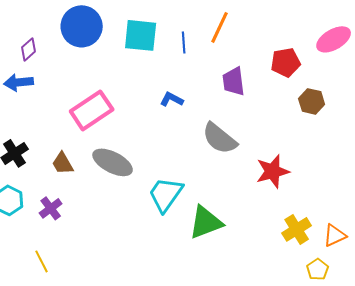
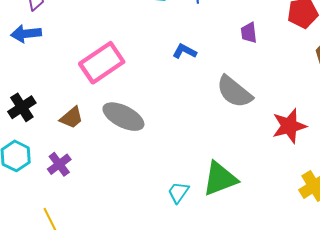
purple trapezoid: (234, 81) -> (249, 33), size x0.7
brown trapezoid: (63, 163) -> (72, 118), turned -100
cyan trapezoid: (166, 194) -> (178, 192), moved, size x0.6

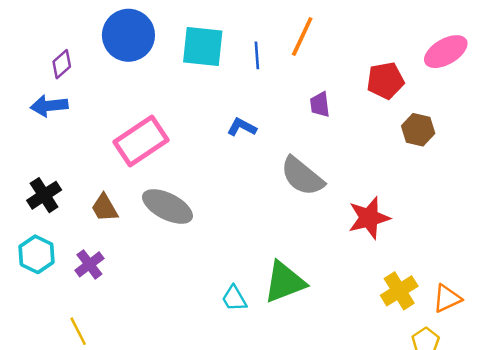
brown trapezoid: (72, 118) -> (105, 208), turned 100
cyan trapezoid: (178, 192) -> (234, 298), turned -65

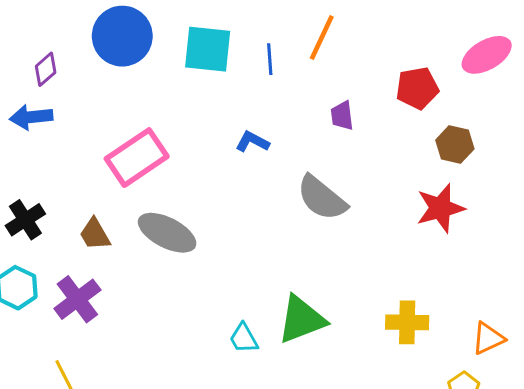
red star: (369, 218) -> (440, 208), moved
purple cross: (89, 264) -> (77, 299), size x1.4
yellow cross: (399, 291) -> (407, 322), moved, turned 33

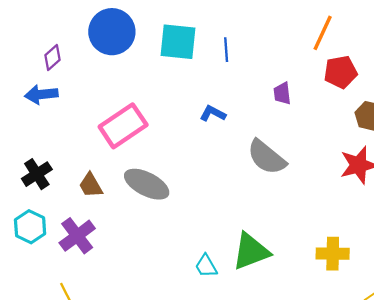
orange line: (322, 38) -> (323, 33), moved

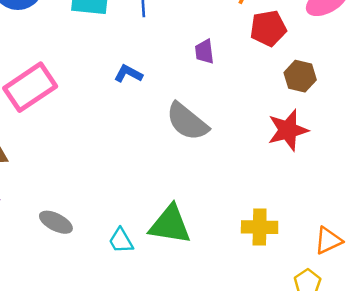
gray ellipse: (147, 184) -> (56, 222), moved, size x0.7
green triangle: (251, 251) -> (170, 225), turned 30

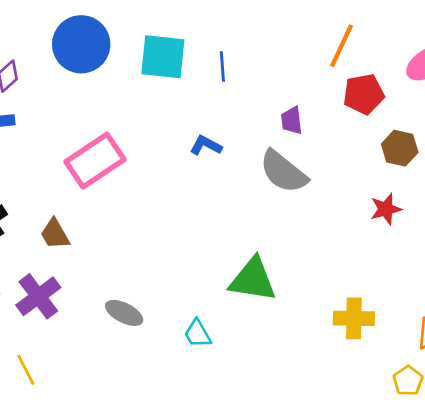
gray semicircle: (187, 122) -> (283, 172), moved
red star: (288, 130) -> (386, 209), size x0.7
green triangle: (170, 225) -> (253, 280), moved

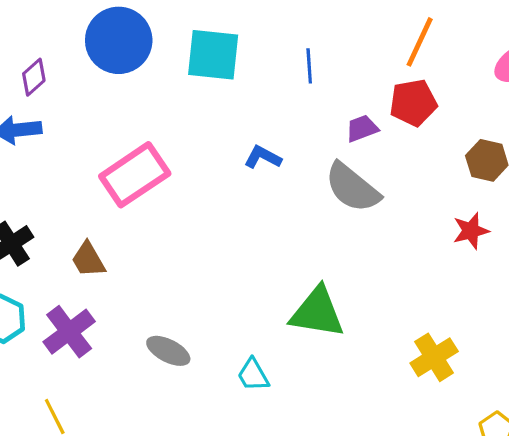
blue line: (222, 66) -> (309, 66), moved
red pentagon: (364, 94) -> (413, 103), moved
purple trapezoid: (292, 120) -> (362, 128), turned 76
yellow cross: (354, 318) -> (434, 357), turned -33

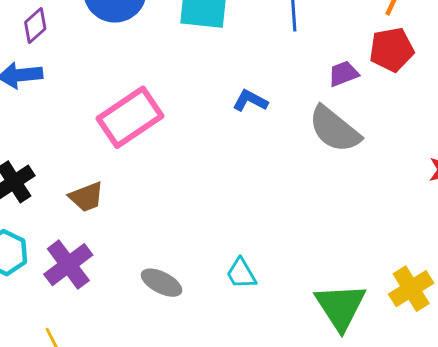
brown trapezoid: (88, 260) -> (86, 197), turned -81
green triangle: (317, 312) -> (340, 307), moved, turned 48
cyan trapezoid: (253, 375) -> (241, 274), moved

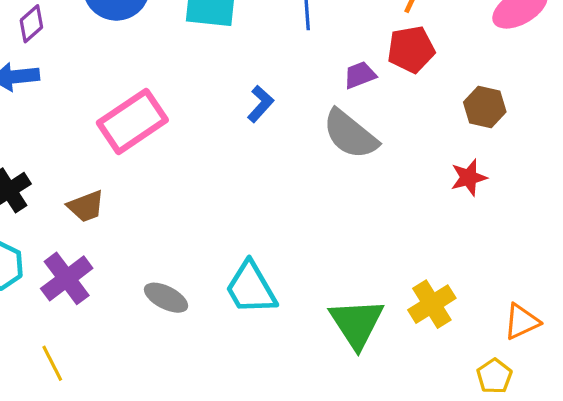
blue L-shape: (250, 101) -> (261, 104), turned 104
cyan trapezoid: (241, 274) -> (251, 288), size x1.6

